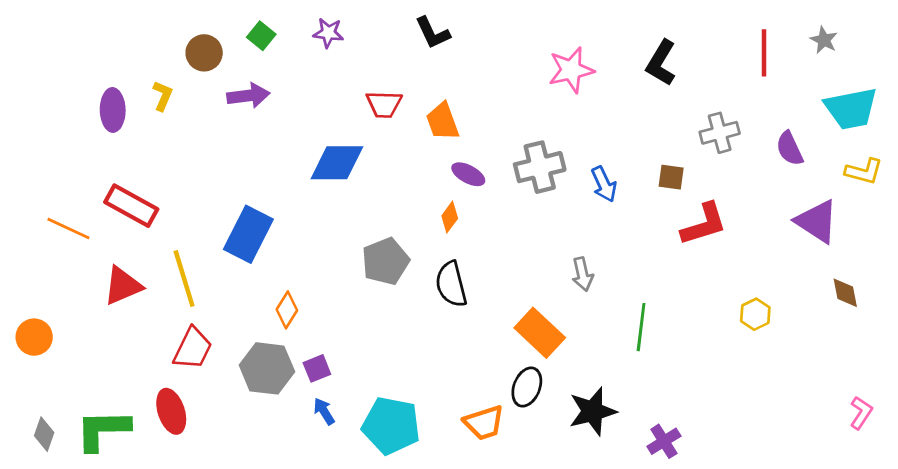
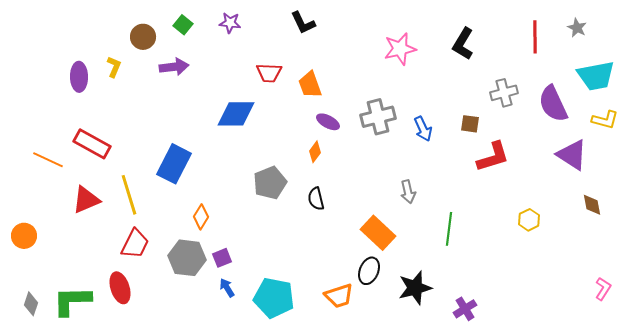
purple semicircle: (790, 149) -> (553, 104), size x1.5
black semicircle: (451, 284) -> (316, 199), size x0.7

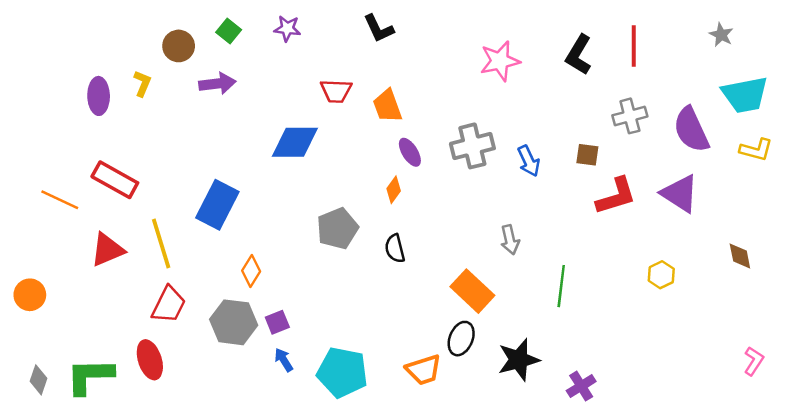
red line: (535, 37) -> (634, 46), moved
purple ellipse: (328, 122) -> (410, 152), turned 30
purple triangle: (572, 155) -> (680, 193), moved

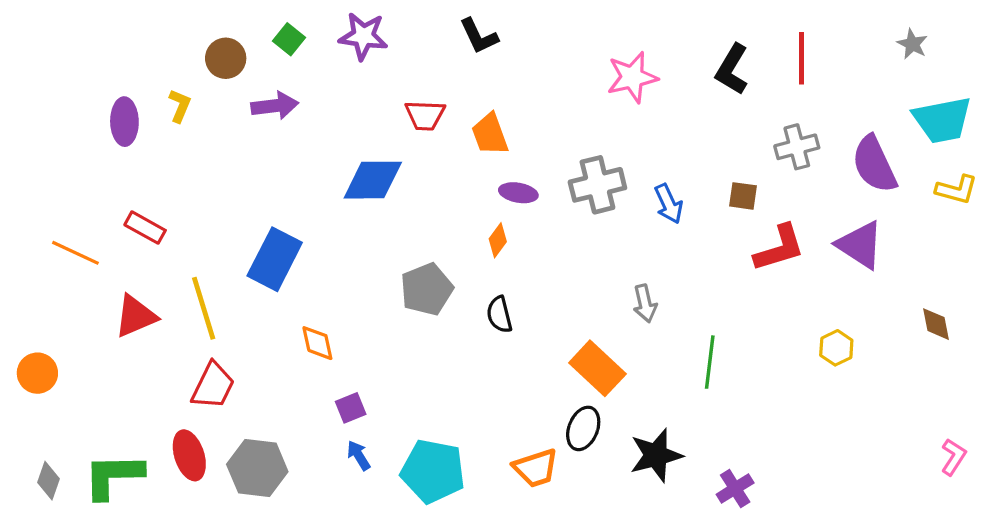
purple star: (287, 28) -> (363, 36), size x1.4
purple ellipse: (410, 152) -> (518, 193), turned -48
red rectangle: (115, 180) -> (145, 228), size x0.7
orange diamond: (251, 271) -> (317, 343), turned -44
gray hexagon: (234, 322) -> (257, 468), moved

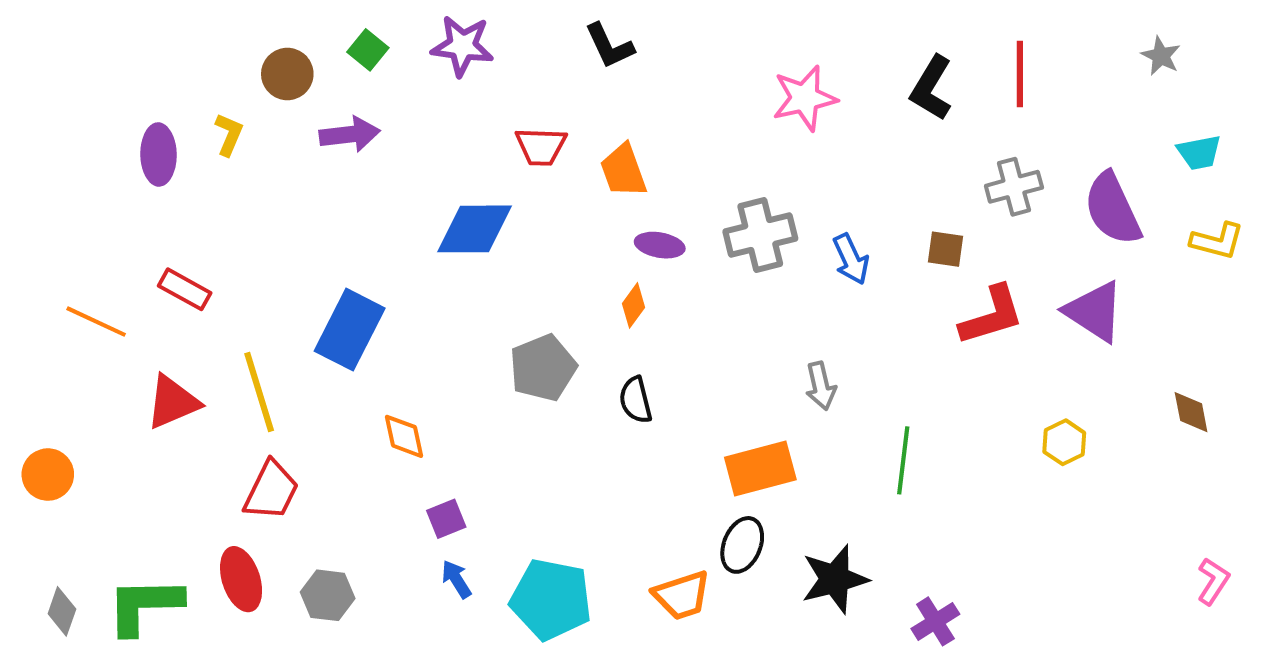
cyan trapezoid: (942, 120) -> (1199, 152), size x0.6
orange rectangle: (597, 368) -> (760, 468), turned -58
gray hexagon: (257, 468) -> (328, 595), size x0.7

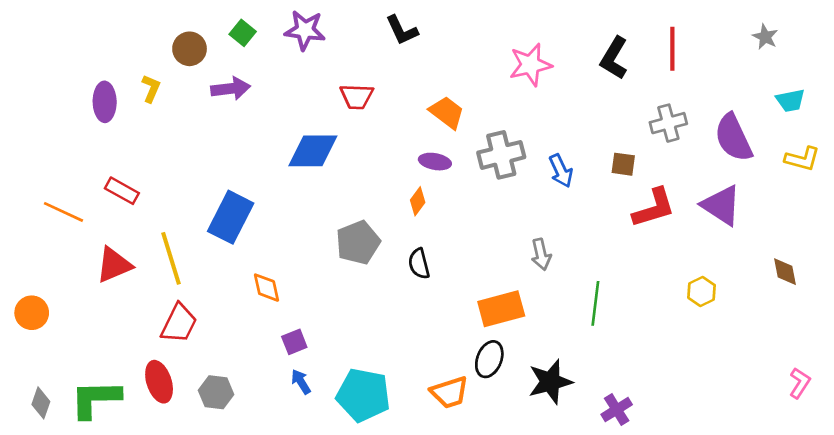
orange trapezoid: (623, 171) -> (447, 112), moved, turned 147

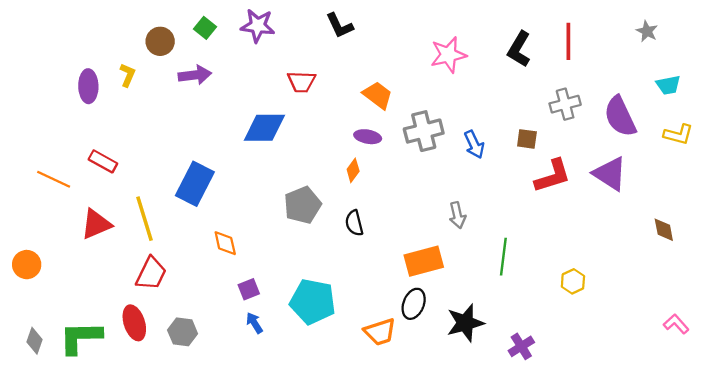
yellow hexagon: (702, 292) -> (573, 281), moved
pink L-shape: (800, 383) -> (676, 324), turned -75
cyan pentagon: (363, 395) -> (313, 302), moved

